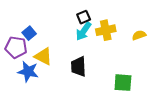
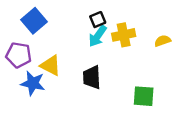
blue square: (29, 33) -> (34, 21), moved, size x1.5

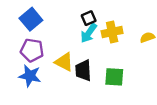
purple pentagon: (19, 55) -> (32, 50), moved
yellow triangle: (51, 66) -> (64, 62), moved
green square: (144, 96) -> (114, 77), moved

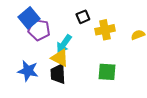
cyan arrow: (89, 33) -> (64, 44), moved
purple pentagon: (32, 50) -> (39, 30), moved
black trapezoid: (83, 70) -> (58, 74), moved

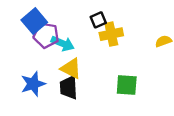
yellow cross: (105, 30) -> (111, 34), moved
cyan arrow: (64, 44) -> (63, 44), moved, turned -102
blue star: (28, 71) -> (33, 84), turned -30

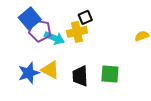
yellow cross: (111, 34) -> (77, 32), moved
yellow triangle: (71, 68) -> (50, 70), moved
black trapezoid: (69, 87) -> (80, 76), moved

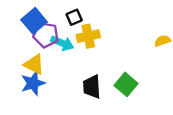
black square: (85, 17) -> (74, 17), moved
yellow triangle: (50, 70) -> (34, 64), moved
green square: (110, 74) -> (126, 84), turned 36

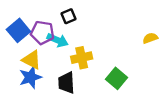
blue square: (34, 21) -> (18, 30), moved
yellow cross: (88, 36) -> (82, 58), moved
black trapezoid: (92, 87) -> (66, 83), moved

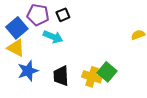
purple pentagon: (42, 33) -> (38, 15), moved
yellow cross: (82, 58) -> (92, 77), moved, turned 30
yellow triangle: (32, 60) -> (16, 48), moved

